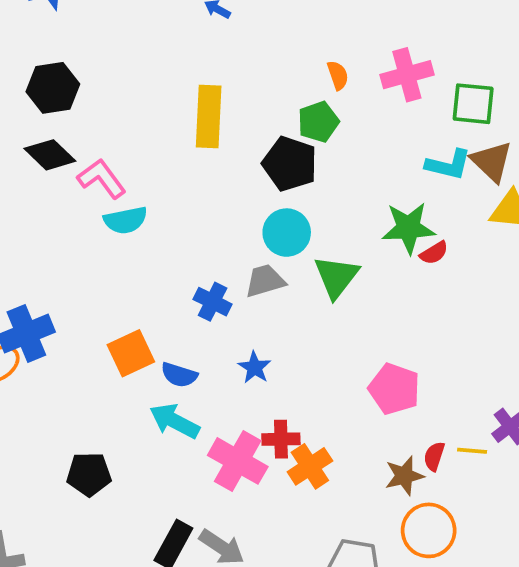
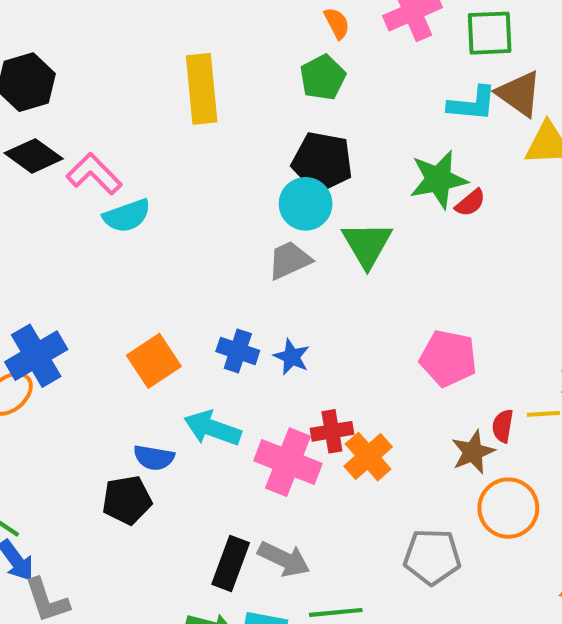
black pentagon: (290, 164) -> (322, 162), moved
blue cross: (213, 302) -> (238, 351), moved
blue semicircle: (179, 375) -> (154, 458), moved

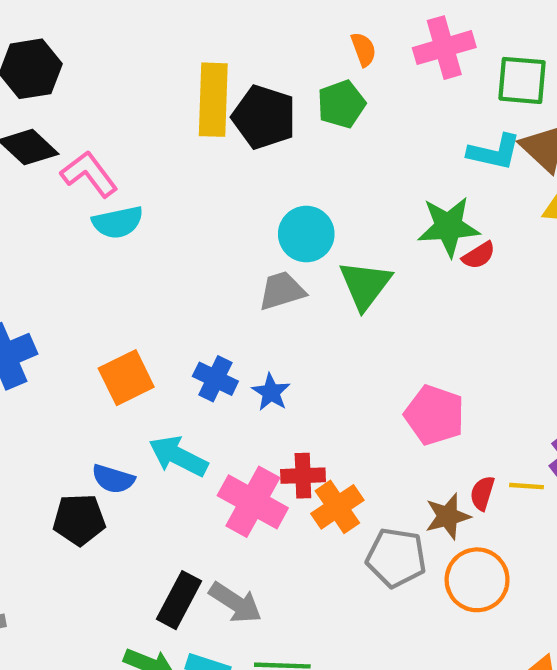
black pentagon: (322, 162) -> (264, 117), moved
gray pentagon: (432, 557) -> (396, 558), moved

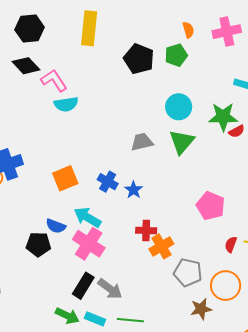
yellow rectangle: (213, 100) -> (89, 28), moved
cyan circle: (306, 234) -> (179, 107), moved
pink cross: (253, 502) -> (89, 244), moved
brown star: (448, 516) -> (201, 309), moved

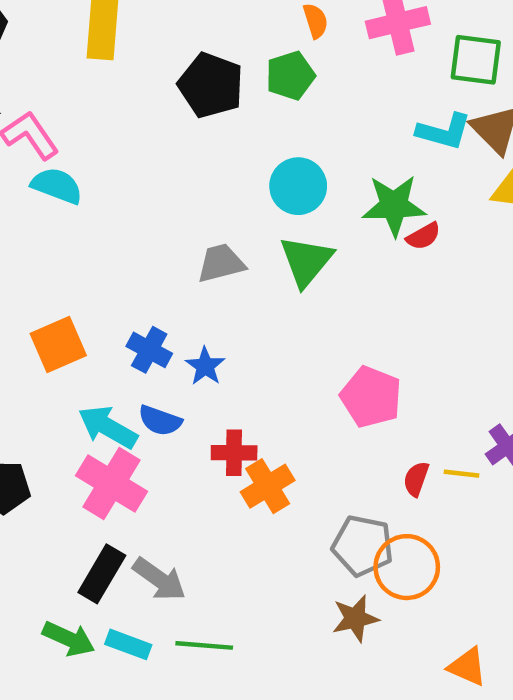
cyan semicircle: (66, 104) -> (57, 186), turned -150
blue semicircle: (56, 226) -> (160, 421), moved
gray pentagon: (188, 272) -> (363, 546), moved

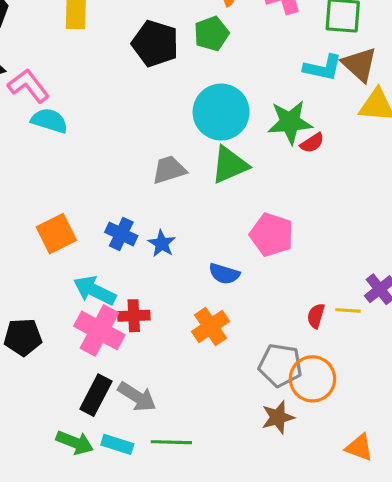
cyan circle: (298, 186) -> (221, 112), size x1.4
green triangle: (306, 261) -> (230, 165), turned 30
pink pentagon: (371, 397) -> (272, 235), moved
blue semicircle: (160, 421) -> (224, 274), moved
red cross: (234, 453) -> (134, 316), moved

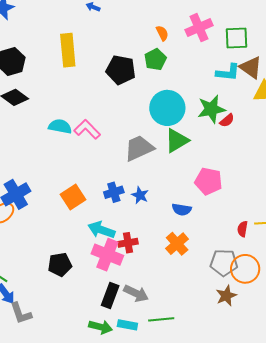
pink L-shape: (28, 86) -> (87, 129), moved
gray trapezoid: (169, 170) -> (139, 148), size x1.4
blue cross: (121, 234) -> (114, 192), turned -36

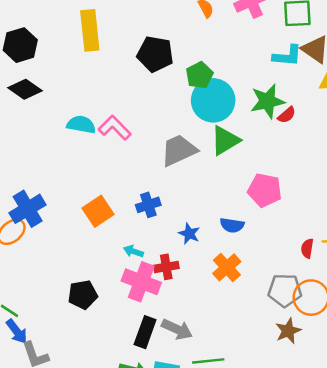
green pentagon: (155, 59) -> (199, 75), moved
blue star: (140, 195) -> (189, 234), moved
cyan arrow: (101, 230) -> (133, 251), size x0.6

